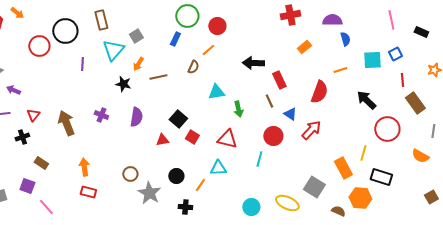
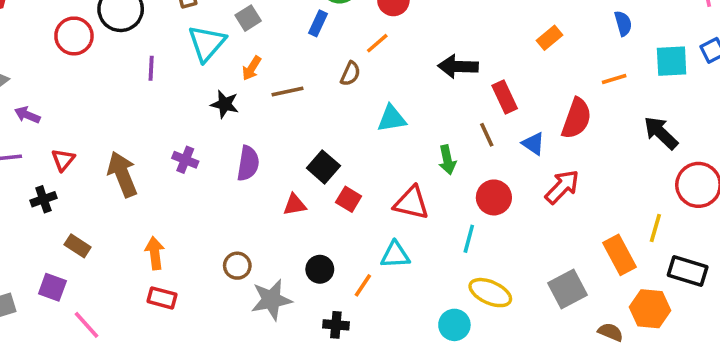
green arrow: (238, 109) -> (447, 160), moved
blue triangle: (290, 114) -> (533, 144), moved
gray square: (314, 187) -> (567, 289), turned 30
gray star: (149, 193) -> (271, 300), turned 30
yellow ellipse: (287, 203) -> (490, 293), moved

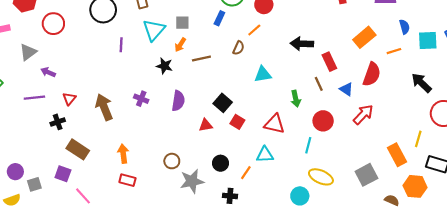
gray square: (248, 18) -> (182, 23), moved, turned 32
blue semicircle: (623, 23) -> (404, 27), moved
red circle: (74, 36) -> (53, 24), moved
orange rectangle: (550, 38) -> (364, 37), moved, size x1.5
brown rectangle: (78, 246) -> (78, 149), size x1.5

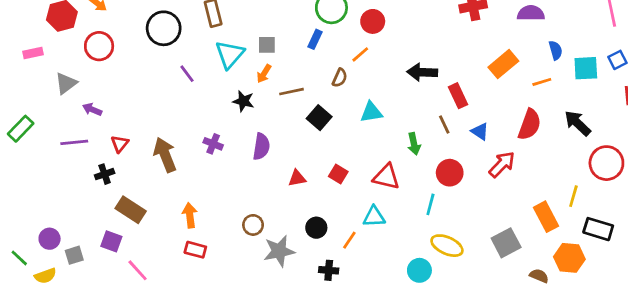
purple line: (121, 45) -> (187, 74), turned -40
red semicircle: (372, 74) -> (529, 125), moved
black square: (223, 103) -> (319, 118), moved

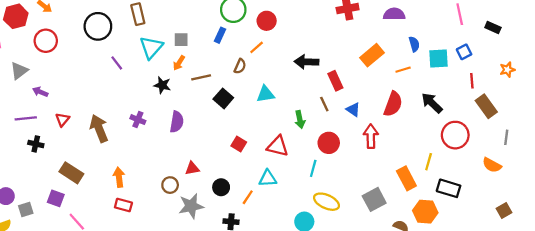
red arrow: (502, 164) -> (371, 136), turned -45
black cross: (105, 174) -> (36, 144), moved, turned 32
red triangle: (297, 178) -> (192, 168), moved

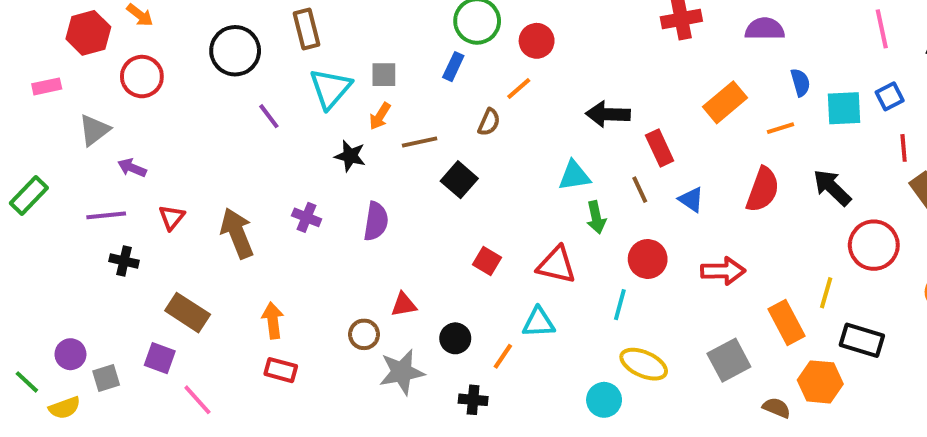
cyan triangle: (265, 94) -> (574, 176), moved
red arrow: (371, 136) -> (723, 271), moved, turned 90

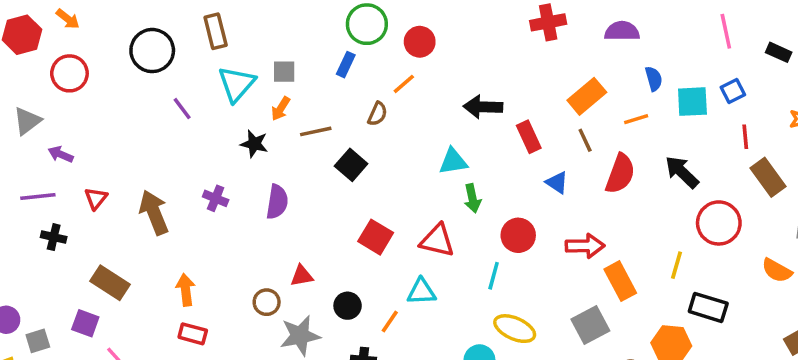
brown line: (640, 190) -> (585, 140), moved
red square: (487, 261) -> (376, 237), size x1.4
orange rectangle: (786, 322) -> (620, 281), moved

